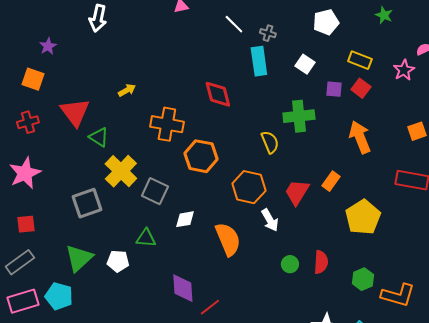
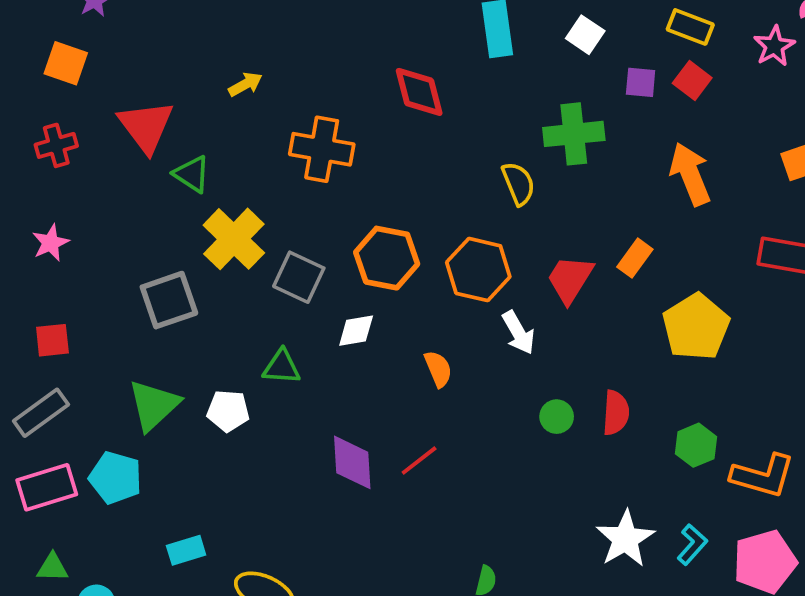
orange hexagon: (201, 156) -> (387, 258), moved
pink star: (25, 173) -> (51, 243), size x0.6
orange semicircle: (228, 239) -> (438, 369), size x0.6
red line: (210, 307) -> (419, 460), moved

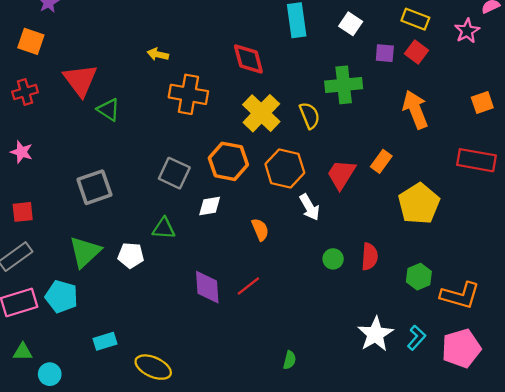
yellow arrow: (245, 84) -> (158, 54), moved, turned -138
yellow cross: (234, 239) -> (261, 113), moved
pink star: (51, 243) -> (21, 152), turned -30

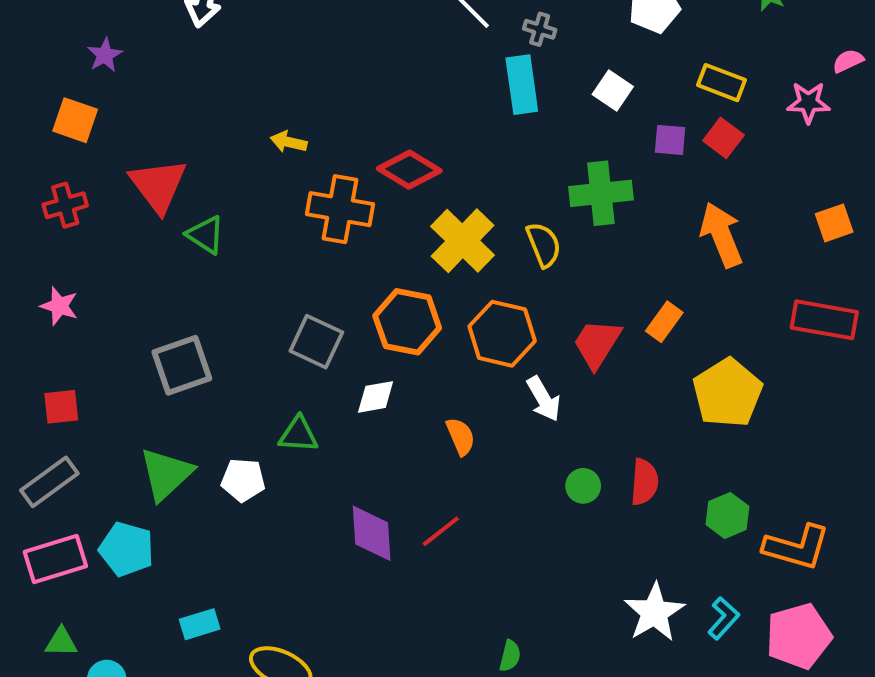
pink star: (467, 31) -> (808, 102), turned 30
red diamond: (248, 59) -> (409, 170), moved, turned -44

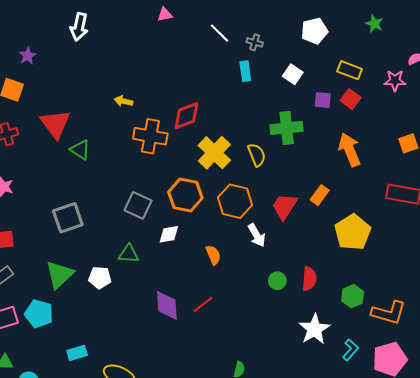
cyan rectangle: (522, 85) -> (245, 71), size x0.7
red diamond: (409, 170) -> (186, 116), turned -52
white star: (654, 612) -> (314, 329), moved

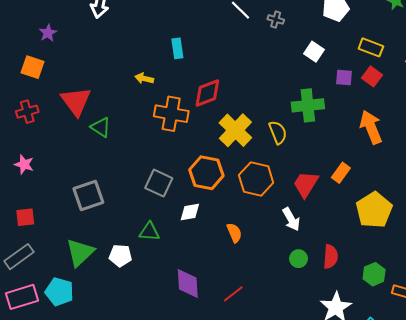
cyan rectangle: (245, 71) -> (177, 48), moved
white arrow: (257, 235) -> (291, 219), moved
red line: (203, 304) -> (233, 294), moved

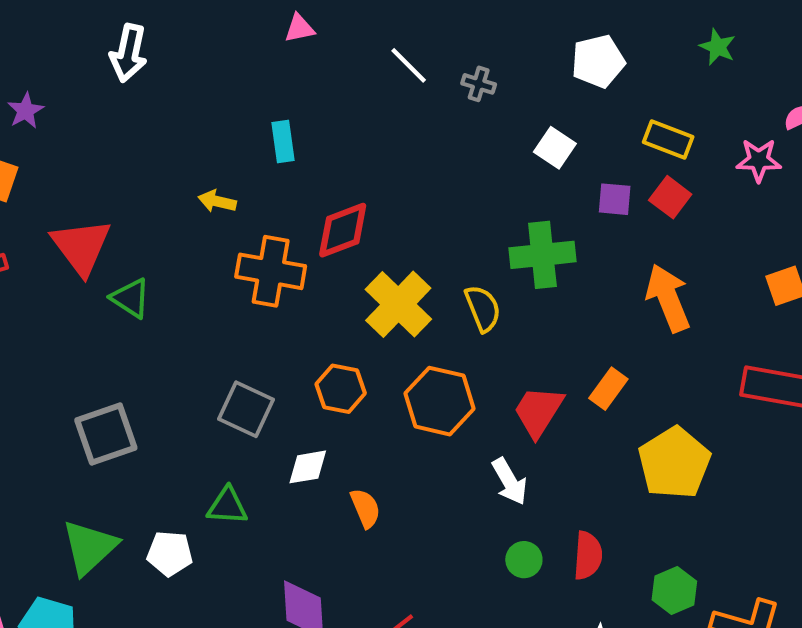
orange hexagon: (206, 173) -> (341, 389), size x0.7
orange semicircle: (234, 233) -> (365, 508), moved

